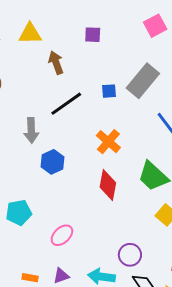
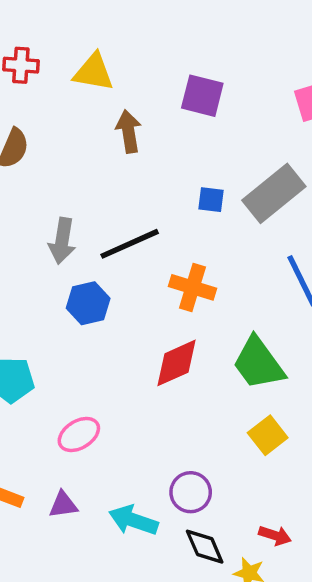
purple square: (93, 35) -> (202, 96), size x1.4
black line: (66, 104) -> (130, 244), moved
orange cross: (108, 142) -> (192, 287), turned -35
red diamond: (108, 185) -> (177, 363), turned 44

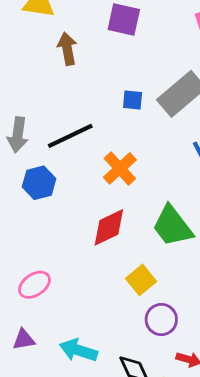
orange cross: (192, 287) -> (120, 168), turned 32
yellow square: (268, 435) -> (141, 280), moved
purple circle: (191, 492) -> (161, 320), moved

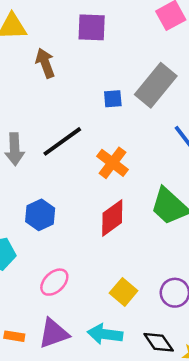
blue hexagon: (39, 183) -> (40, 215), moved
yellow square: (141, 280) -> (124, 292), moved
purple triangle: (24, 339) -> (54, 333), size x1.5

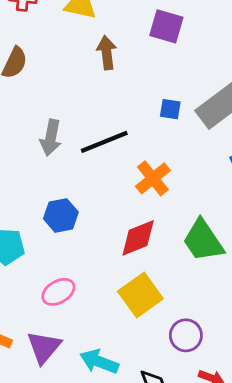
yellow square: (124, 292) -> (140, 295), moved, size x1.4
purple triangle: (54, 333) -> (44, 347), turned -44

